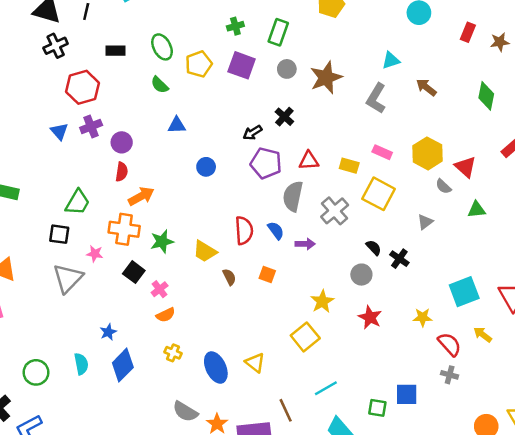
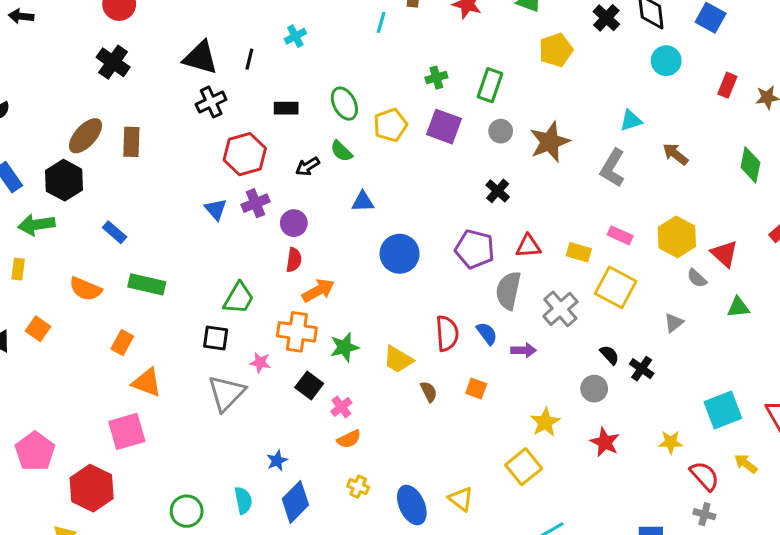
black arrow: (253, 133) -> (308, 166), moved
blue circle: (206, 167) -> (400, 254), size x1.6

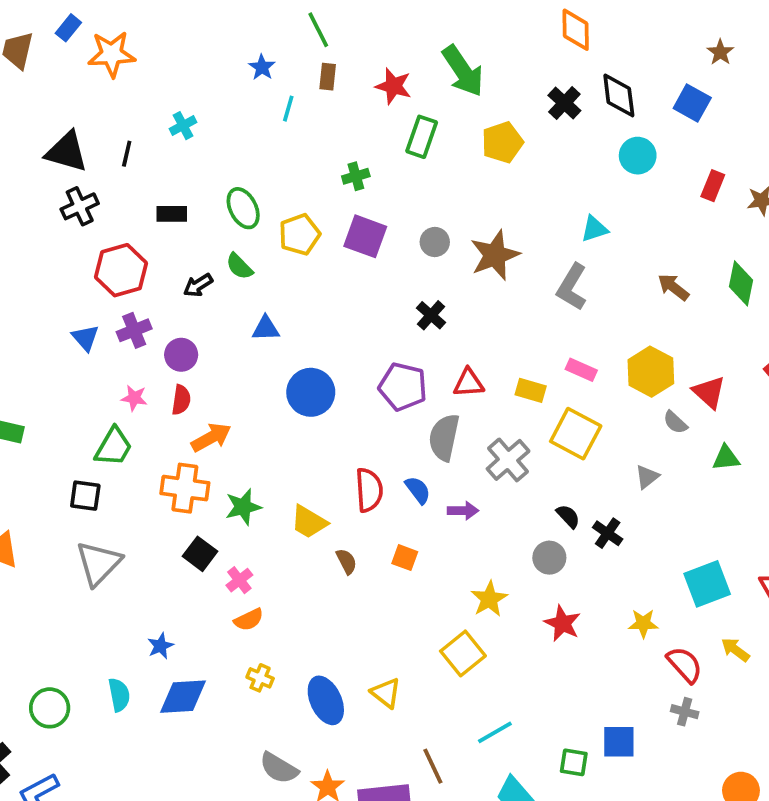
green rectangle: (490, 85) -> (422, 137), moved
brown arrow: (675, 154) -> (673, 287), moved
pink star: (260, 363) -> (134, 398), moved
blue diamond: (295, 502) -> (183, 697), turned 42

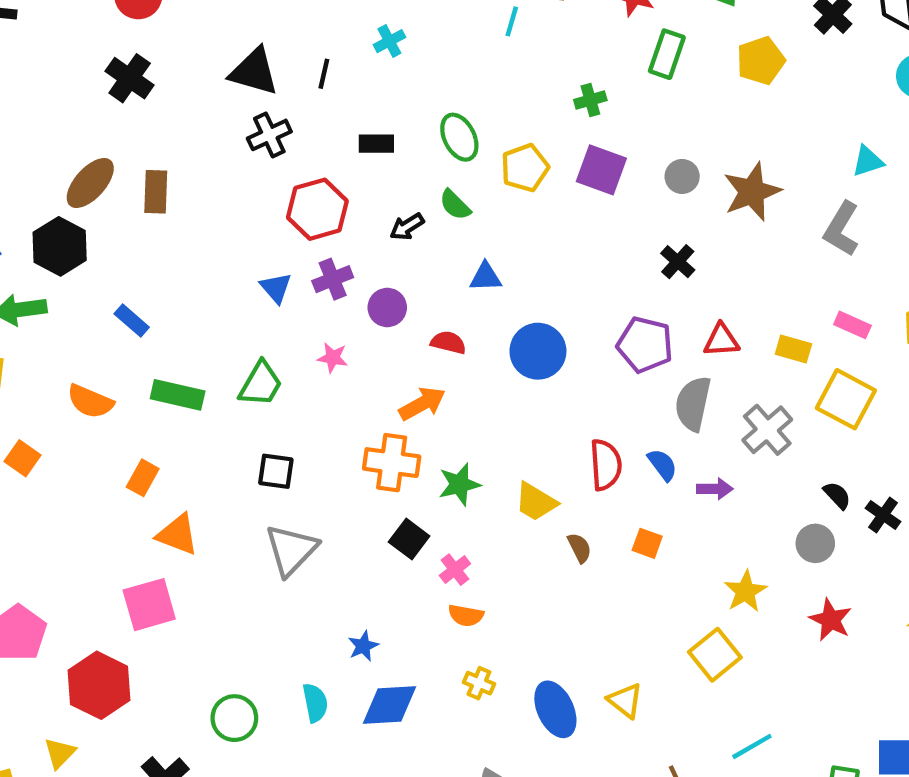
red semicircle: (181, 400) -> (448, 342), moved, turned -84
green trapezoid: (113, 447) -> (261, 384), moved
orange semicircle: (249, 620) -> (466, 615), turned 36

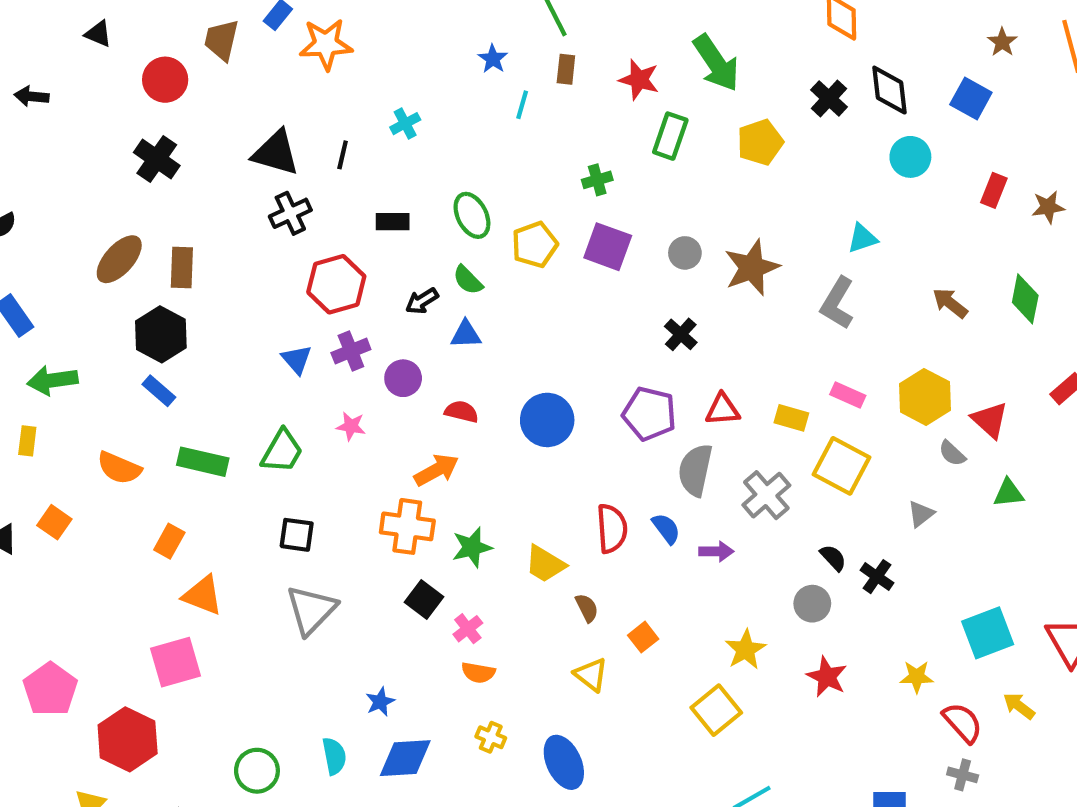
black hexagon: (60, 246) -> (161, 334), moved
blue triangle: (486, 277) -> (466, 334), moved
orange square: (647, 543) -> (643, 637), moved, turned 32
yellow triangle: (625, 701) -> (591, 675), moved

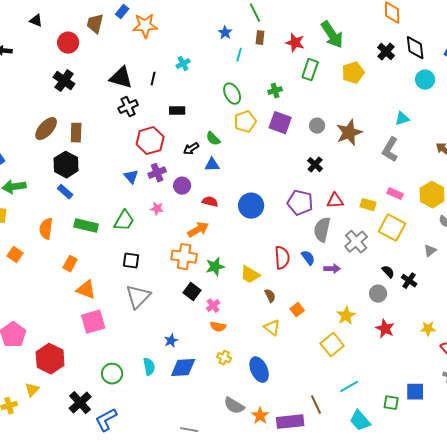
green ellipse: (472, 215) -> (232, 94), moved
orange semicircle: (119, 468) -> (46, 229), turned 75
pink square: (176, 662) -> (93, 322), moved

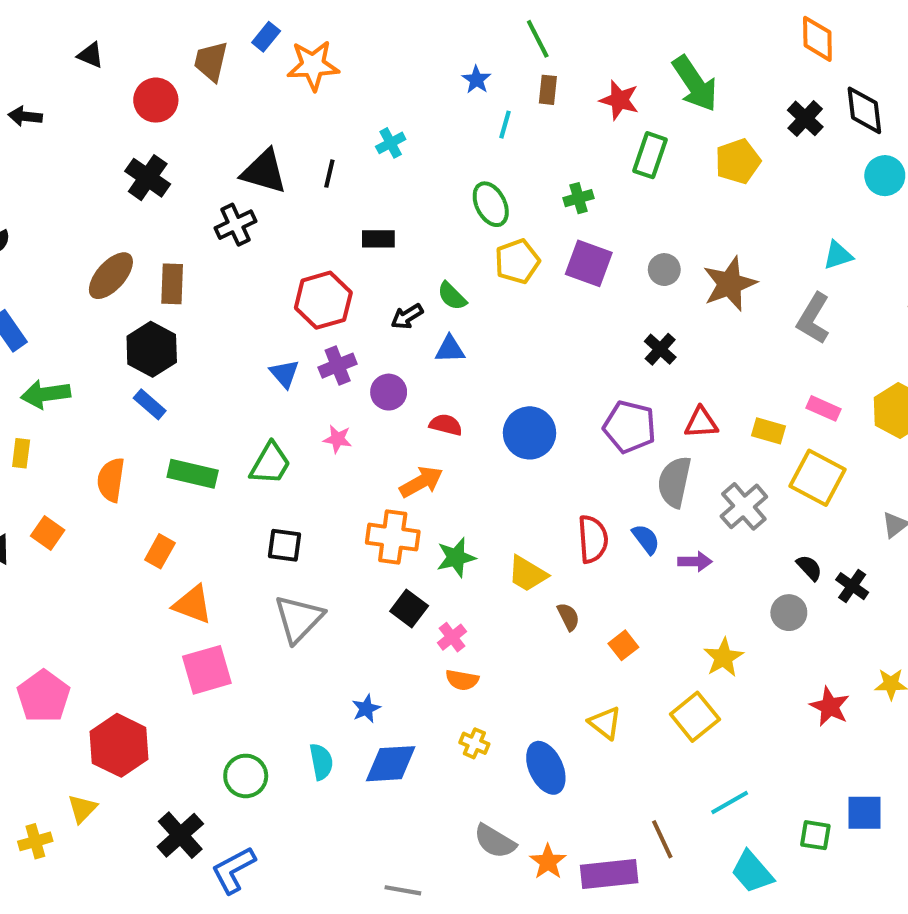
black cross: (128, 107) -> (235, 225), moved
yellow triangle: (272, 328) -> (605, 723), moved
red star: (385, 329) -> (830, 707), moved

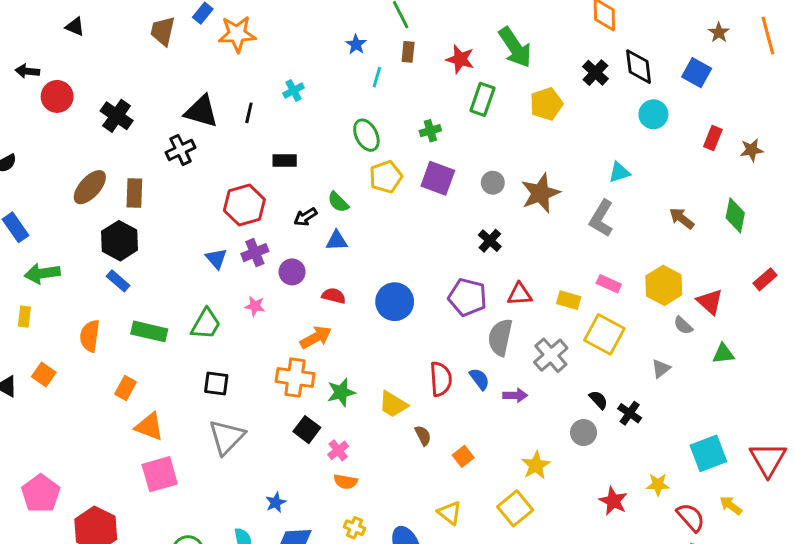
red circle: (156, 100) -> (57, 96), moved

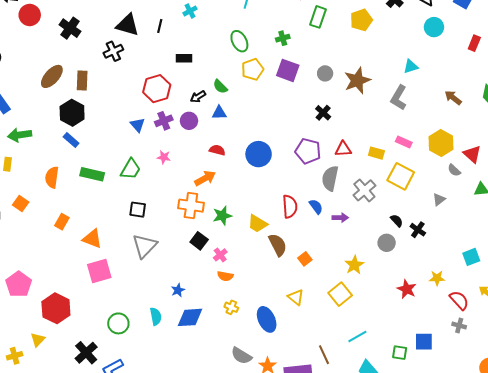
purple circle: (292, 272) -> (189, 121), moved
orange rectangle: (126, 388) -> (62, 222), moved
brown semicircle: (423, 436) -> (278, 245), size x1.6
cyan square: (708, 453) -> (471, 257), size x0.7

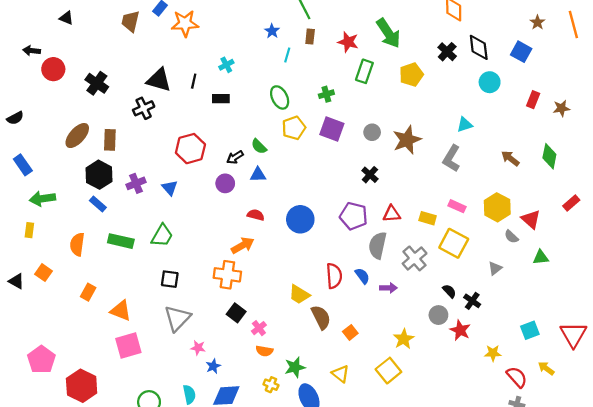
black rectangle: (184, 58) -> (221, 99), moved
purple cross: (164, 121) -> (136, 183), moved
pink star: (164, 157) -> (198, 348), moved
green star: (222, 216) -> (295, 367), moved
red star: (407, 289) -> (460, 330), moved

